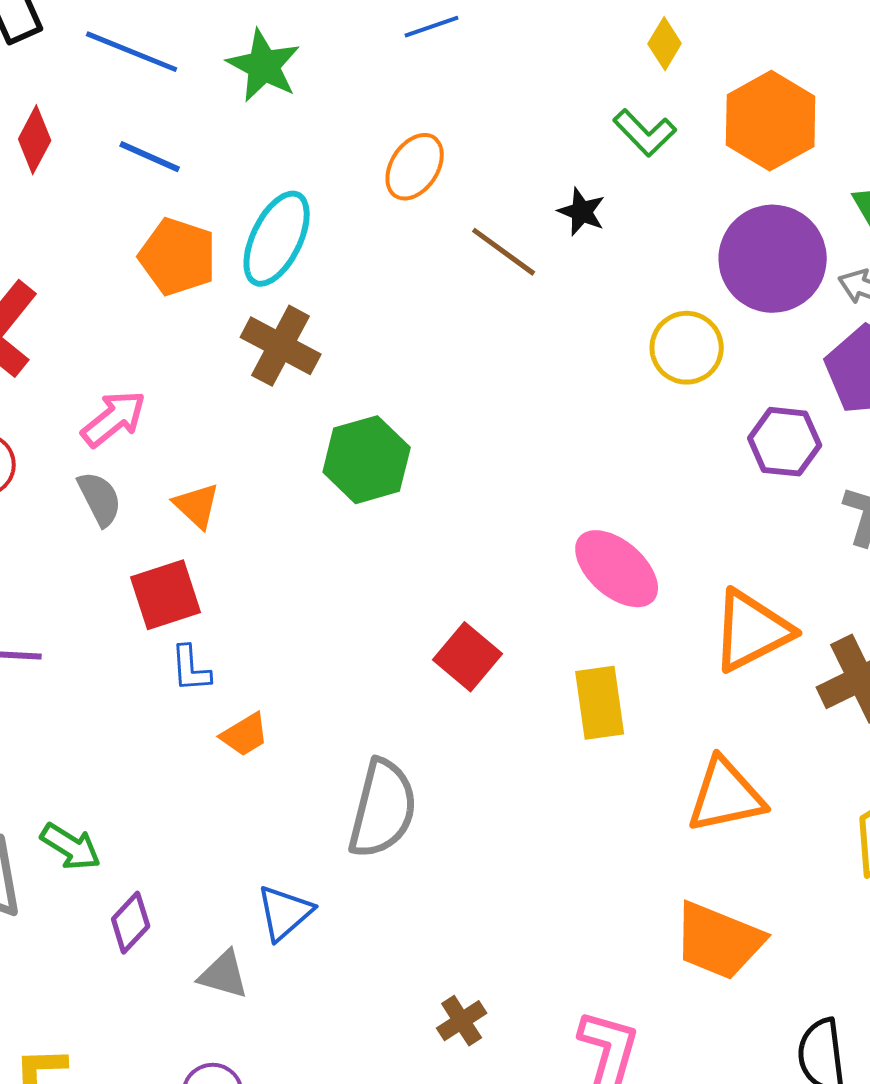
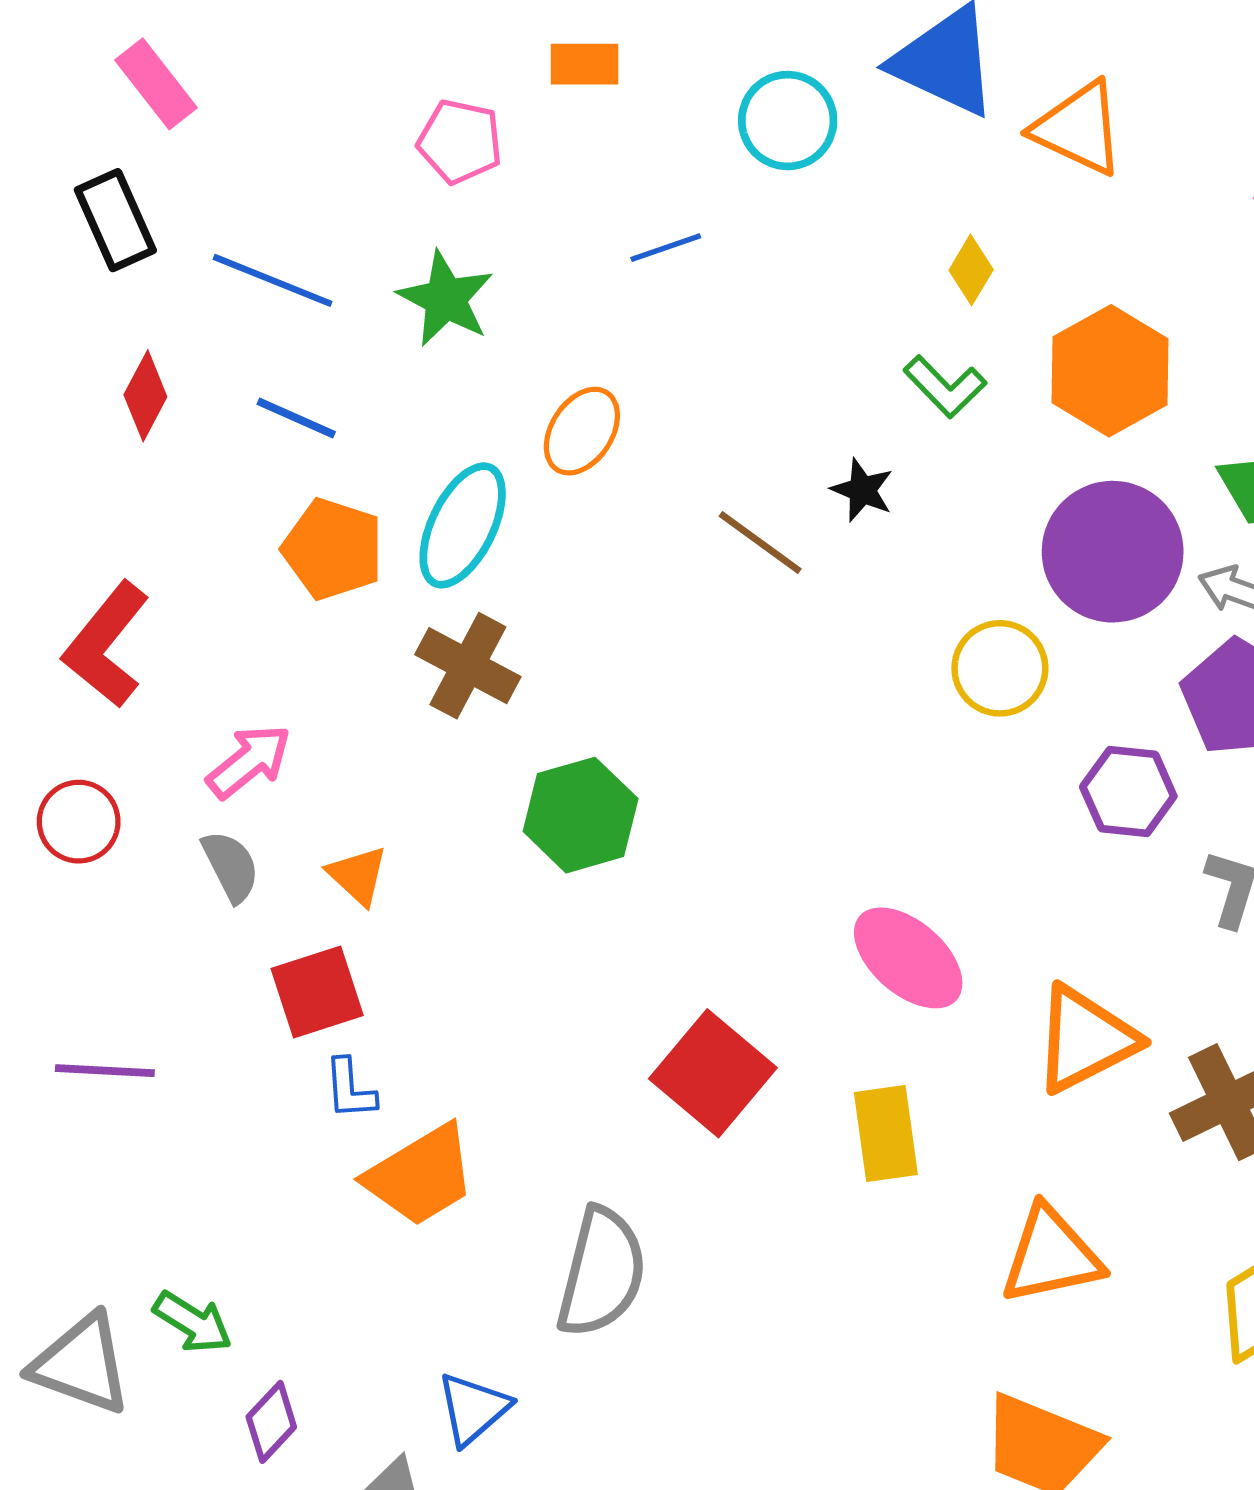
orange ellipse: (415, 167) -> (582, 431), moved
red square: (468, 657) -> (713, 1073), size x1.4
orange trapezoid: (245, 735) -> (421, 1175), size x1.8

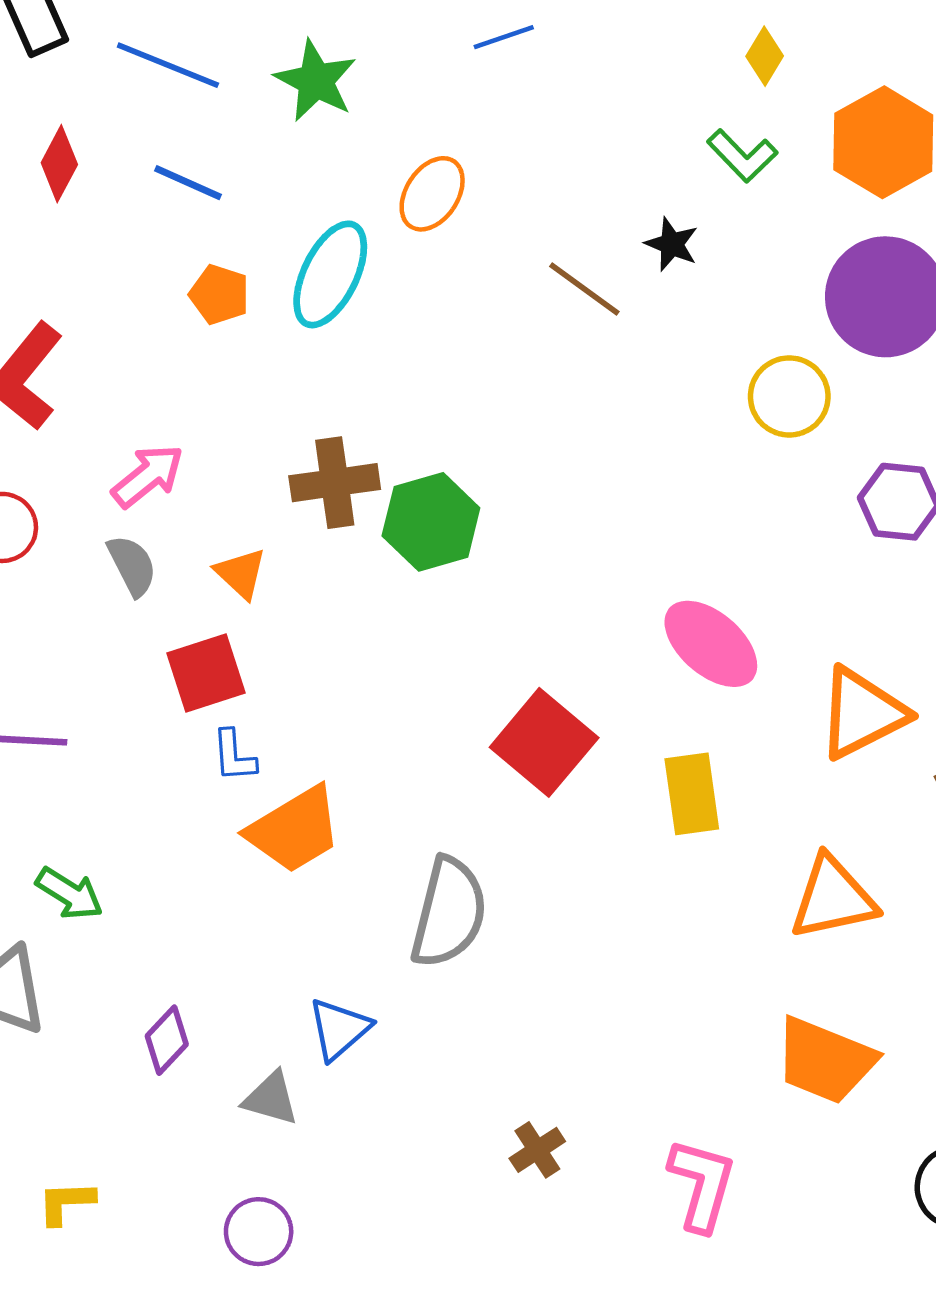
orange pentagon: (333, 549) -> (219, 295), size x0.7
brown cross: (468, 666) -> (335, 483), moved, turned -36
green arrow: (193, 1322) -> (69, 894), moved

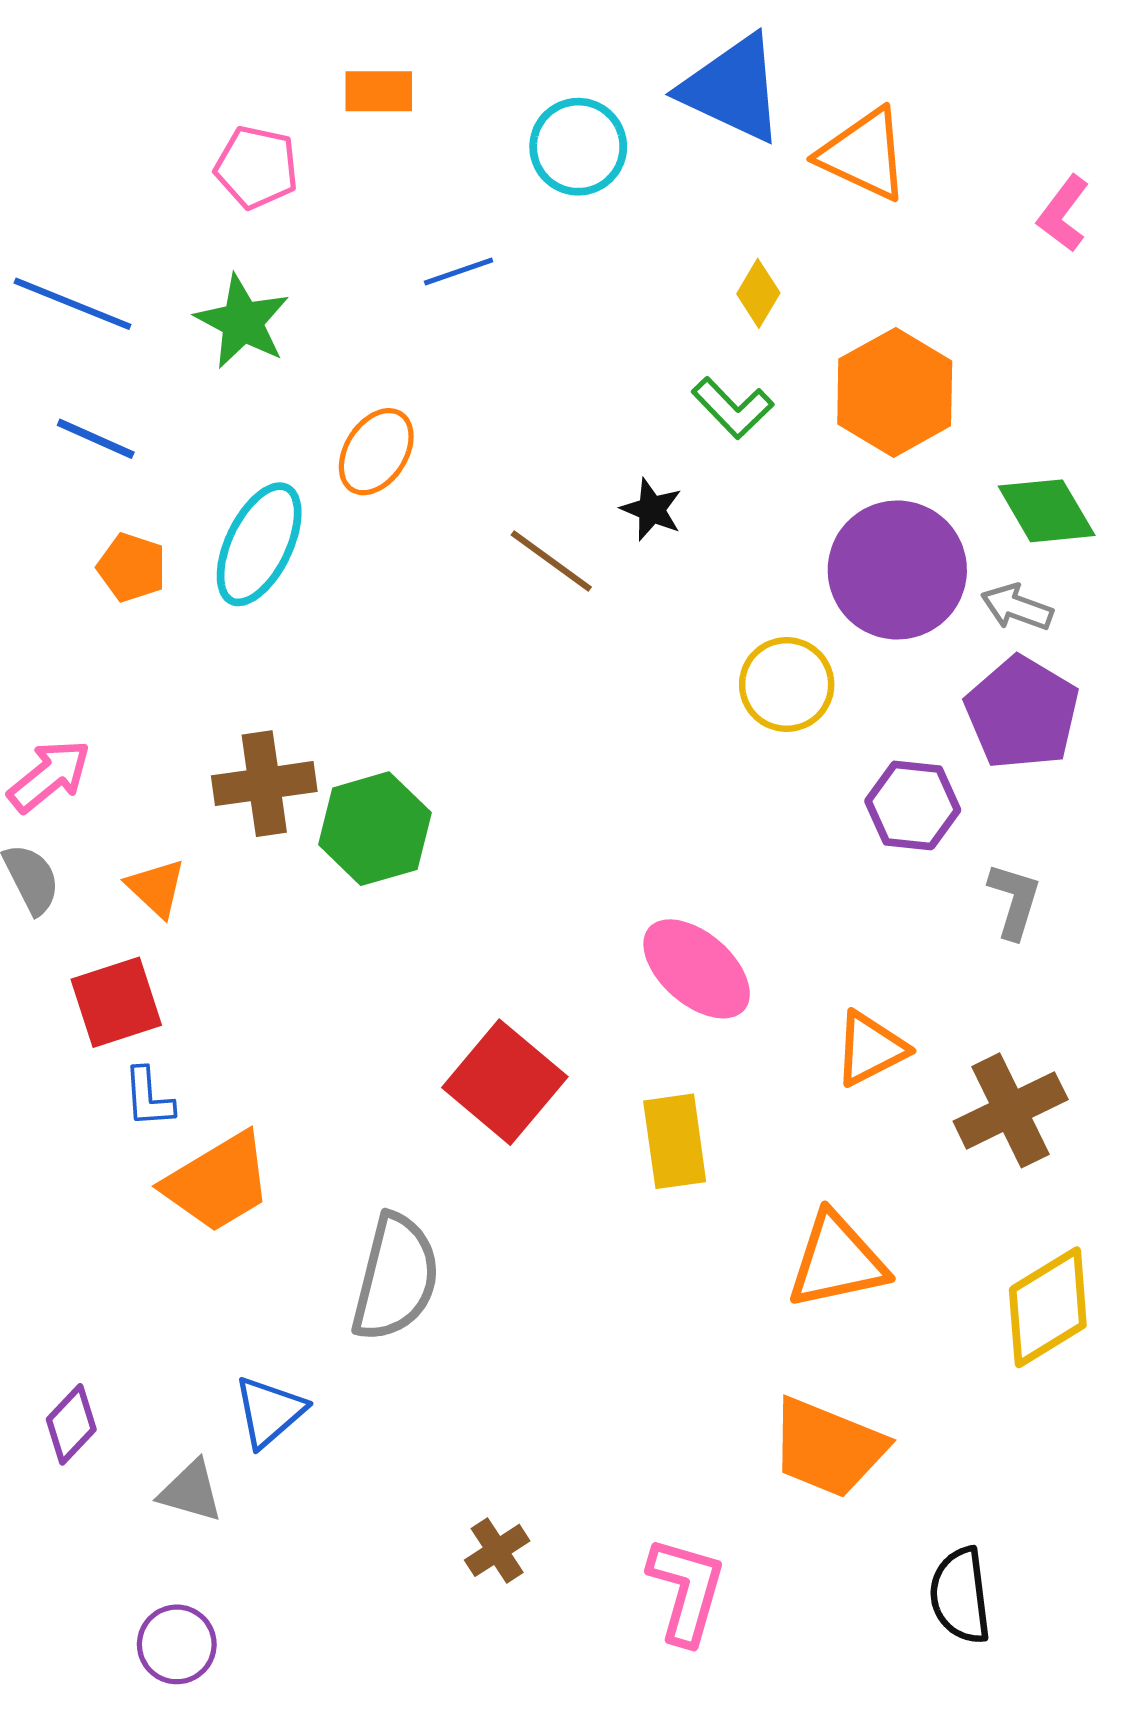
orange triangle: (862, 713) -> (870, 1049), size x0.7

